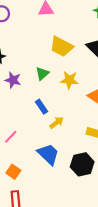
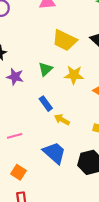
yellow arrow: (57, 123) -> (62, 120), turned -112
pink line: (11, 137) -> (15, 136), turned 32

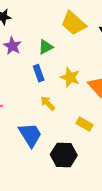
yellow star: (74, 75) -> (70, 77), moved
blue rectangle: (46, 104) -> (39, 73), moved

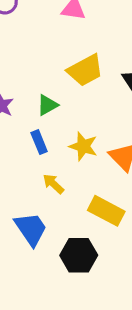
yellow trapezoid: (74, 23) -> (85, 70), turned -68
yellow rectangle: (85, 124) -> (106, 211), size x1.5

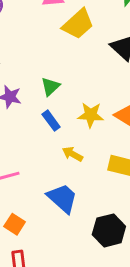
yellow trapezoid: (85, 70) -> (78, 24), moved
black hexagon: (79, 255) -> (109, 230), moved

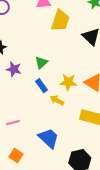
yellow trapezoid: (78, 24) -> (60, 21), turned -30
yellow arrow: (72, 154) -> (57, 100), moved

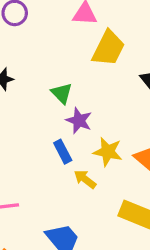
green triangle: (41, 63) -> (62, 93), moved, turned -40
purple star: (14, 69) -> (79, 121), moved

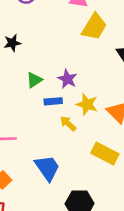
green triangle: (62, 93) -> (34, 80), moved, turned 36
blue rectangle: (63, 152) -> (53, 101), turned -72

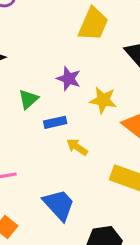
purple star: (67, 79) -> (69, 79), moved
yellow star: (87, 104) -> (103, 100), moved

